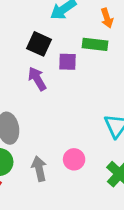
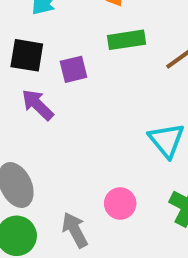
green rectangle: (95, 44) -> (127, 40), moved

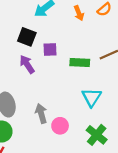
green rectangle: (127, 40) -> (80, 63), moved
gray arrow: (75, 230) -> (41, 114), moved

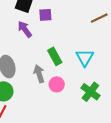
green rectangle: (80, 63) -> (55, 56), moved, turned 60

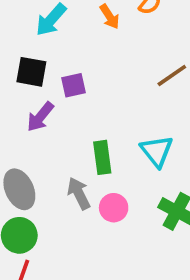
purple arrow: (25, 29) -> (40, 117), turned -96
green rectangle: (55, 56) -> (102, 157), turned 30

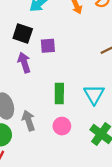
purple arrow: (40, 117) -> (24, 63), turned 114
gray arrow: (79, 193) -> (28, 121), moved

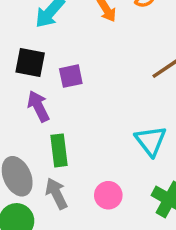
green rectangle: (59, 94) -> (59, 150), moved

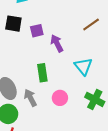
purple arrow: (38, 106) -> (57, 43), moved
green rectangle: (59, 150) -> (42, 73), moved

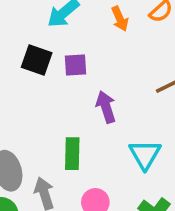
purple square: (37, 31) -> (76, 65), moved

